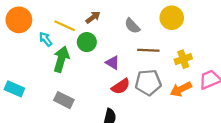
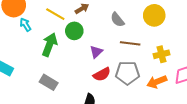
cyan arrow: (46, 39) -> (25, 25), moved
purple triangle: (113, 63) -> (96, 52), turned 40

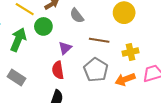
gray semicircle: (117, 20) -> (77, 16), moved
gray pentagon: (127, 73) -> (96, 70), turned 30
red semicircle: (102, 74) -> (58, 70), moved, turned 108

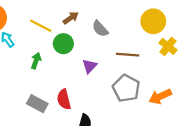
green arrow: (18, 40) -> (36, 61), size x0.6
yellow cross: (130, 52) -> (168, 46), moved, turned -35
red semicircle: (58, 70) -> (64, 99), moved

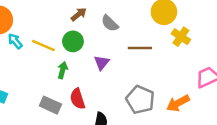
yellow line: (41, 26) -> (43, 46), moved
green arrow: (36, 61) -> (63, 70), moved
gray pentagon: (126, 88) -> (140, 100), moved
orange arrow: (160, 97) -> (178, 103), moved

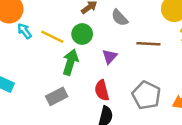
green arrow: (63, 70) -> (70, 62), size x1.5
red semicircle: (77, 99) -> (102, 90), moved
gray rectangle: (50, 105) -> (57, 96), turned -54

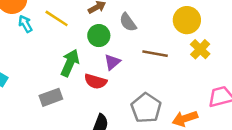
green circle: (82, 34) -> (99, 36), moved
yellow line: (52, 37) -> (57, 18), moved
red semicircle: (102, 90) -> (96, 81), moved, turned -66

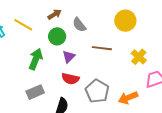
yellow cross: (200, 49) -> (139, 57), moved
red semicircle: (96, 81) -> (70, 79), moved
gray rectangle: (51, 97) -> (35, 92), moved

